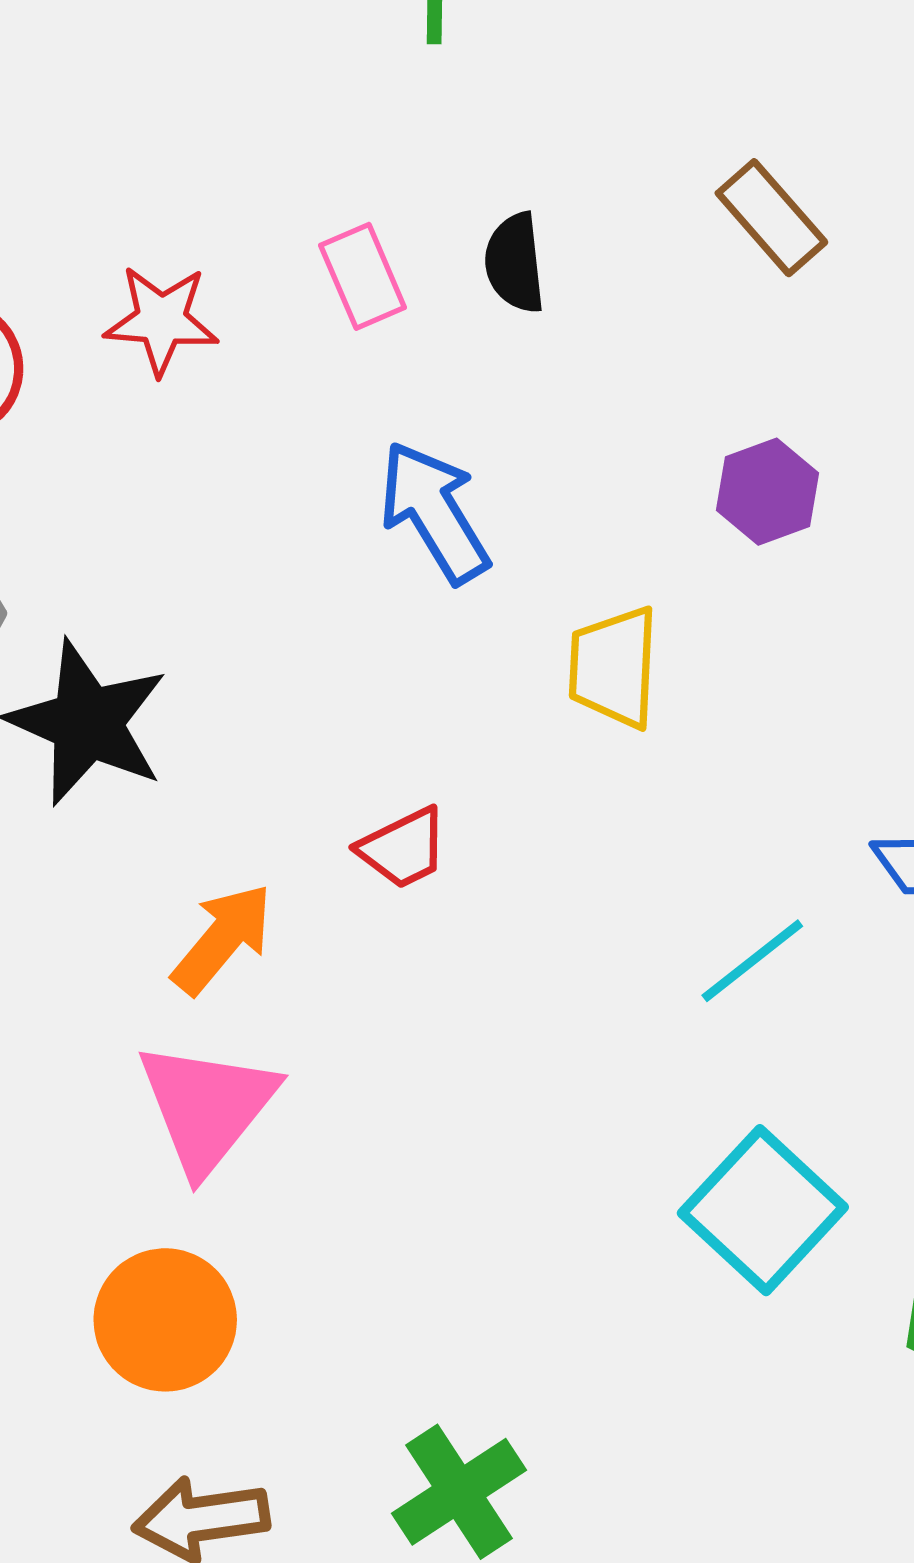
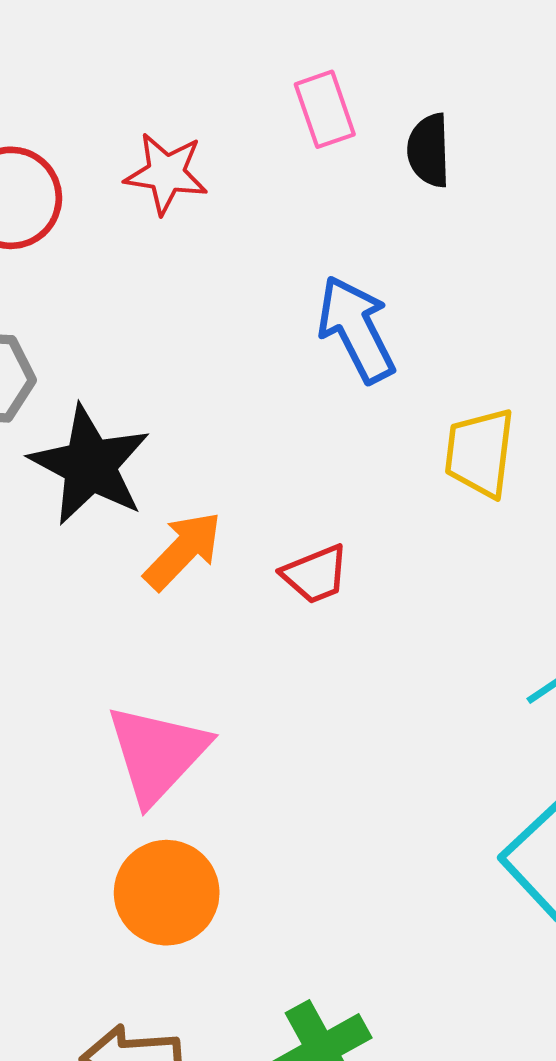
pink rectangle: (363, 276) -> (325, 109), moved
orange arrow: (223, 939) -> (183, 551), moved
orange circle: (165, 1320) -> (167, 893), moved

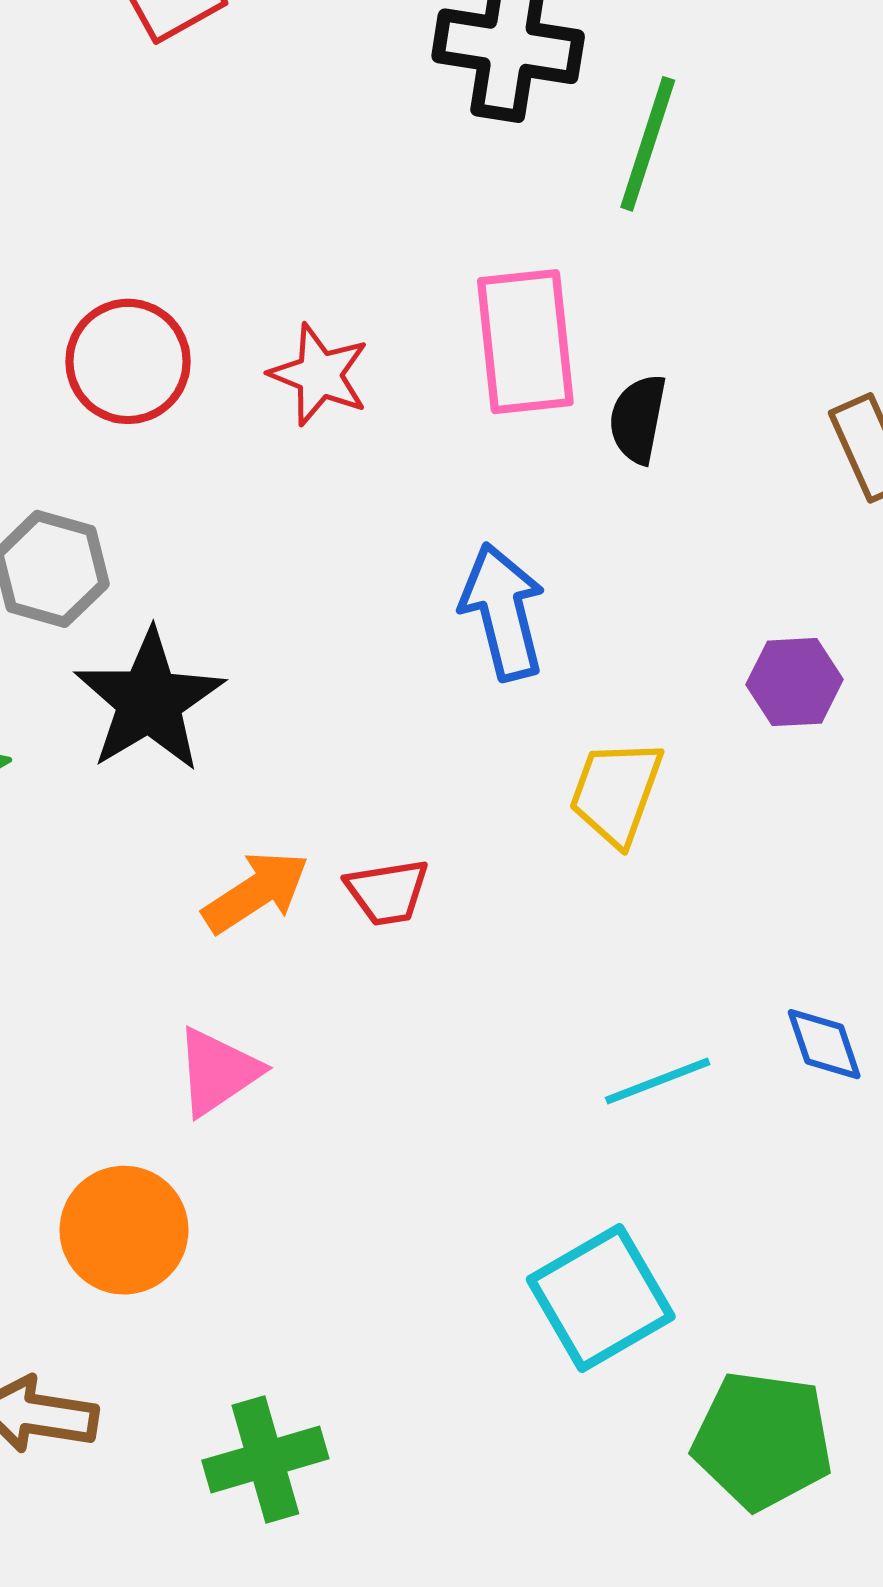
pink rectangle: (325, 109) -> (525, 342), size x1.6
orange arrow: (183, 551) -> (256, 892), moved
pink triangle: (157, 754) -> (218, 1072), moved, size x0.7

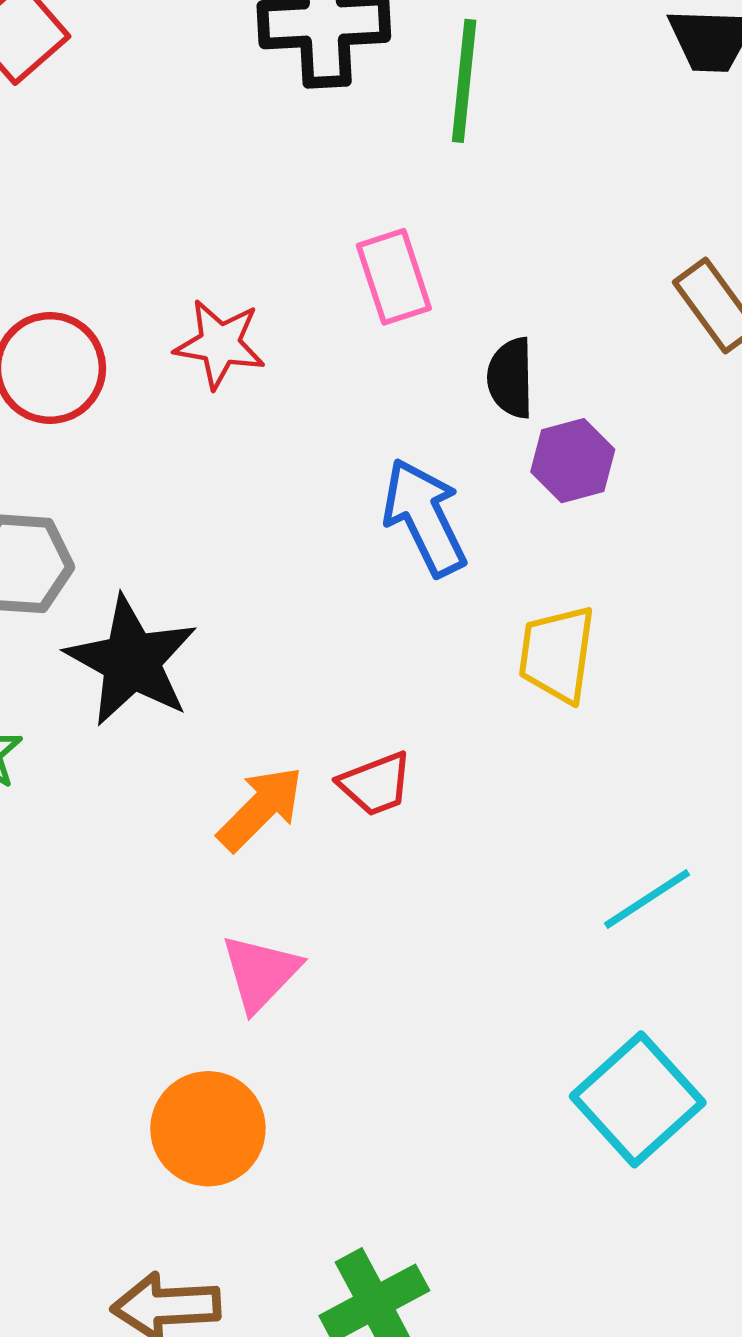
pink rectangle: (525, 342) -> (394, 277), size x0.7
black semicircle: (638, 419) -> (511, 378), moved
purple hexagon: (795, 682) -> (573, 461), moved

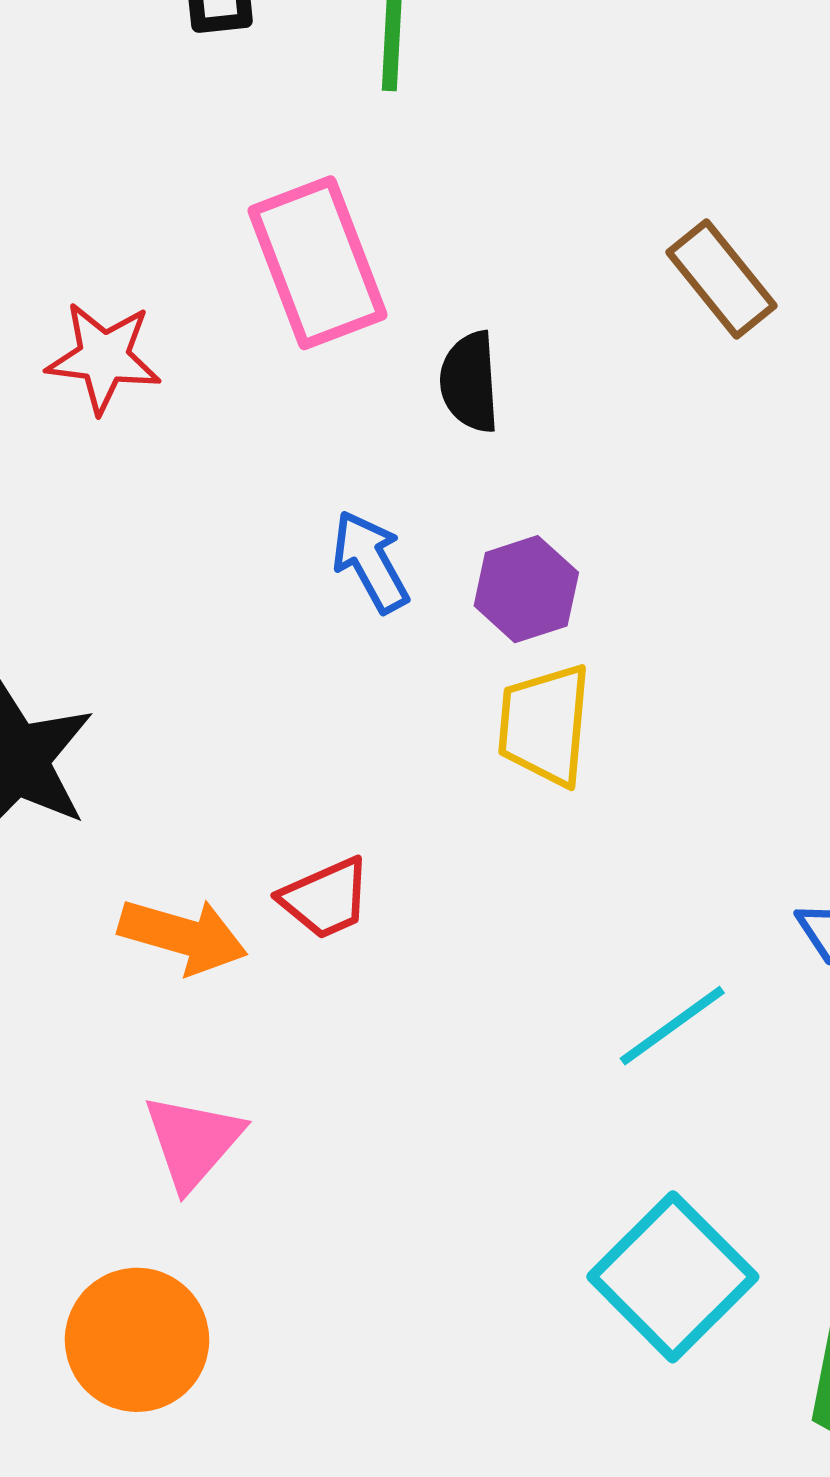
pink rectangle: (394, 277) -> (317, 263), size x1.4
purple hexagon: (573, 461) -> (526, 589), moved
blue arrow: (424, 517) -> (370, 562), size x0.7
orange arrow: (260, 808) -> (183, 936), turned 64

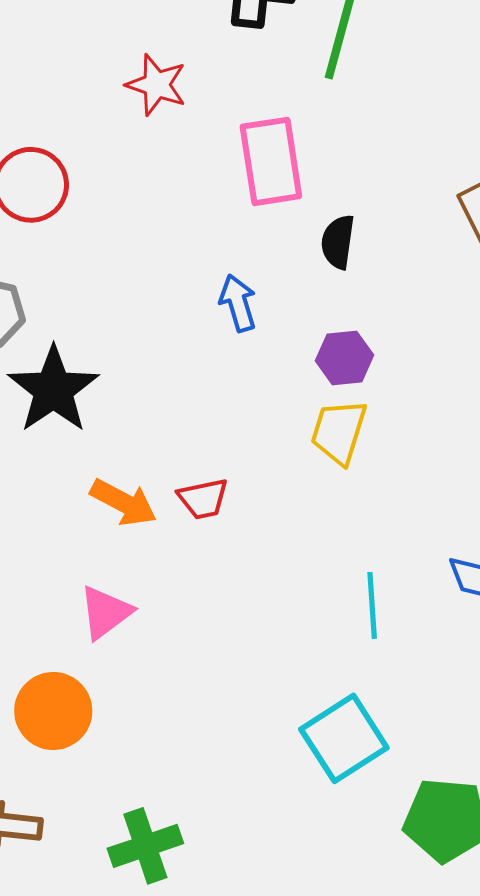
red star: (104, 357) -> (156, 85), moved
blue arrow: (370, 562) -> (238, 303), moved
cyan line: (672, 1026) -> (372, 605), turned -70

